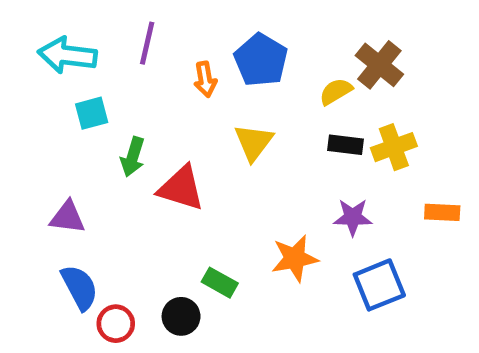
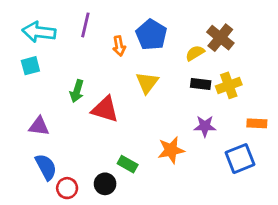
cyan square: (92, 113) -> (30, 66), moved
blue square: (379, 285) -> (240, 159), moved

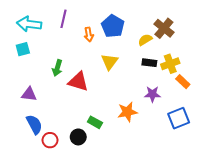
orange rectangle: (257, 123) -> (183, 82), moved, turned 40

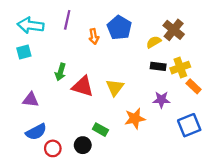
yellow triangle: (110, 62) -> (115, 87), moved
blue semicircle: (34, 124) -> (36, 132), turned 90

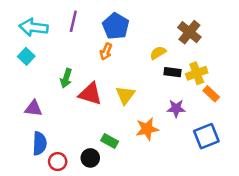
blue pentagon: (119, 28) -> (116, 26), moved
orange arrow: (94, 36) -> (106, 52), moved, turned 32
yellow semicircle: (154, 42) -> (158, 53), moved
cyan square: (24, 52) -> (26, 56), turned -32
blue semicircle: (36, 132) -> (40, 143), turned -60

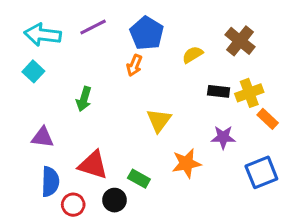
purple line: (73, 21) -> (93, 27), turned 50
yellow semicircle: (158, 53) -> (193, 55), moved
red triangle: (90, 94) -> (93, 165), moved

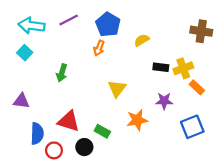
brown cross: (240, 41) -> (201, 31), moved, turned -30
purple triangle: (43, 137) -> (21, 101), moved

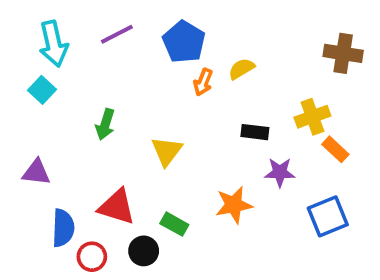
cyan arrow: (31, 26) -> (54, 44), turned -110
orange arrow: (99, 48) -> (203, 82), moved
black rectangle: (161, 67) -> (255, 132), moved
yellow triangle: (117, 89) -> (167, 151), moved

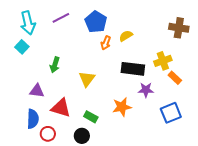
black rectangle: (255, 132) -> (133, 69), size x1.6
purple triangle: (36, 172) -> (37, 91), moved
black circle: (144, 251) -> (82, 136), moved

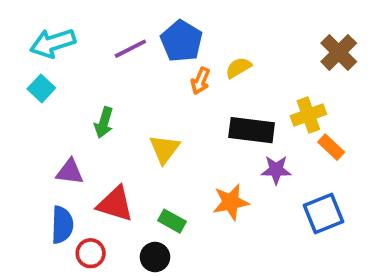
purple line: (61, 18) -> (130, 49), moved
cyan arrow: (28, 23) -> (53, 43), turned 85
brown cross: (179, 28) -> (339, 52), turned 36

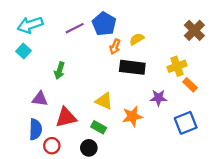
black rectangle: (252, 130) -> (132, 67), moved
yellow triangle: (164, 149) -> (104, 101), moved, turned -42
red triangle: (115, 204) -> (66, 117), turned -30

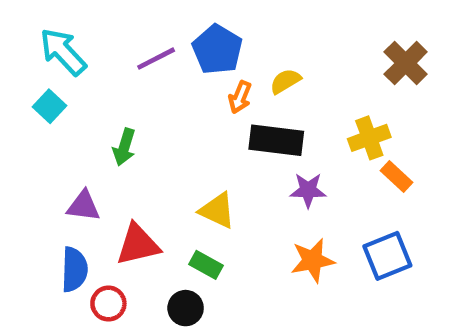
cyan arrow: (30, 25) -> (63, 52), turned 65
purple star: (158, 98) -> (308, 190), moved
orange star: (132, 116) -> (313, 260), moved

